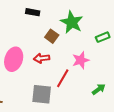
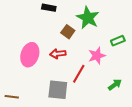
green rectangle: (103, 37) -> (118, 41), moved

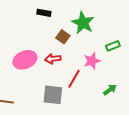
pink ellipse: (30, 55) -> (25, 60), turned 50

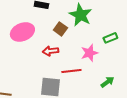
pink ellipse: (25, 60) -> (22, 32), moved
red line: (74, 79) -> (71, 71), turned 54

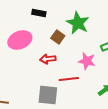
pink star: (89, 53) -> (87, 61), turned 30

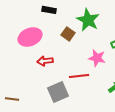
red arrow: (48, 59) -> (45, 61), moved
gray square: (48, 95) -> (58, 92), turned -30

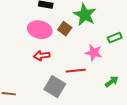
pink ellipse: (30, 37) -> (40, 30), moved, turned 35
gray square: (58, 92) -> (55, 87), turned -35

